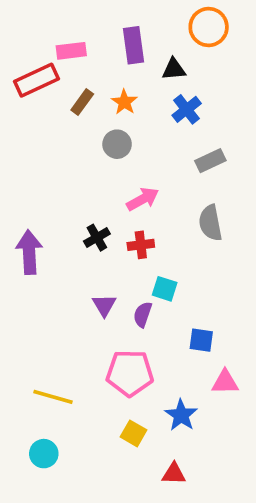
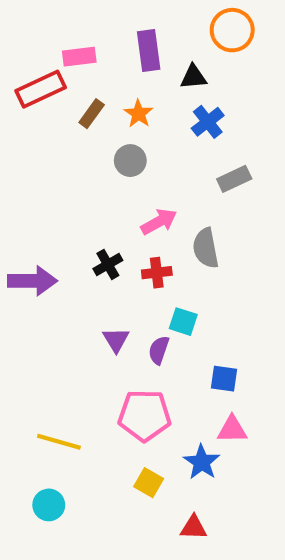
gray semicircle: (210, 223) -> (206, 248), moved
purple arrow: (29, 252) -> (32, 281), turned 93
pink triangle: (225, 382) -> (232, 430), moved

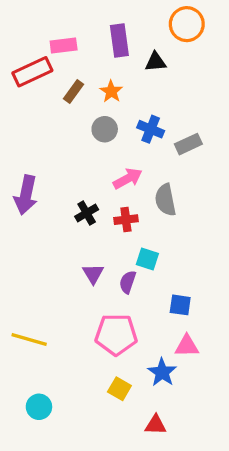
blue cross: (208, 122) -> (151, 129), moved, turned -30
purple arrow: (32, 281) -> (26, 195), moved, turned 102
yellow line: (59, 442) -> (29, 339), moved

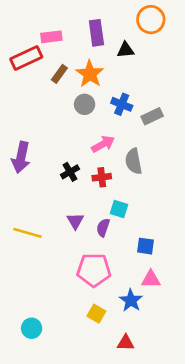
orange star: (111, 91) -> (90, 74), size x1.5
yellow line: (29, 339) -> (28, 233), moved

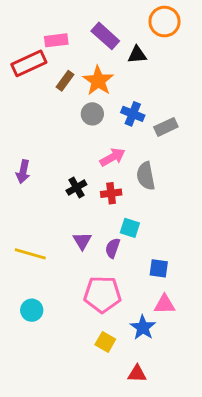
purple rectangle: (96, 33) -> (105, 36), turned -40
purple arrow: (21, 157) -> (23, 172), size x0.7
cyan circle: (32, 328) -> (32, 310), moved

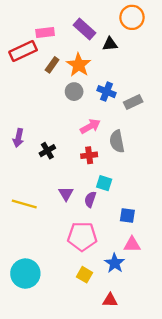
black cross: (76, 188) -> (47, 151), moved
cyan circle: (32, 310) -> (25, 274), moved, size x1.6

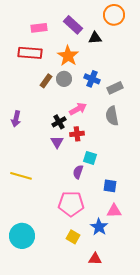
red rectangle: (23, 51) -> (30, 53), moved, turned 30
brown rectangle: (52, 65) -> (46, 81), moved
gray semicircle: (117, 141) -> (112, 116), moved
black cross: (47, 151) -> (59, 122), moved
purple triangle: (66, 194) -> (57, 142), moved

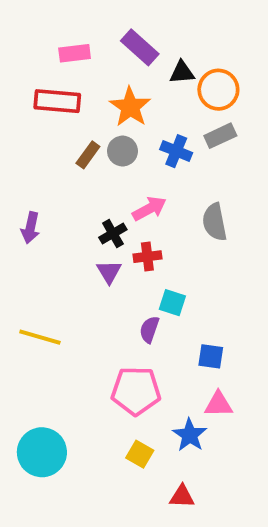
orange circle: (114, 15) -> (218, 90), moved
gray rectangle: (115, 88) -> (220, 136), moved

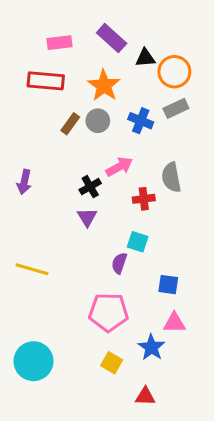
red cross: (147, 257) -> (144, 199), moved

